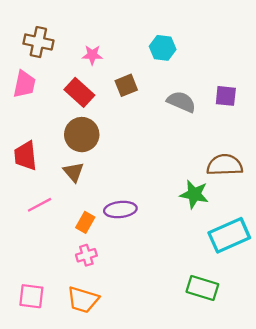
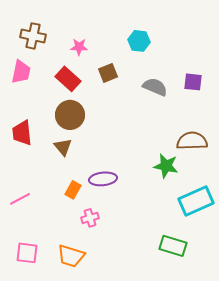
pink line: (40, 205) -> (20, 199), moved
pink cross: (86, 255) -> (90, 218), moved

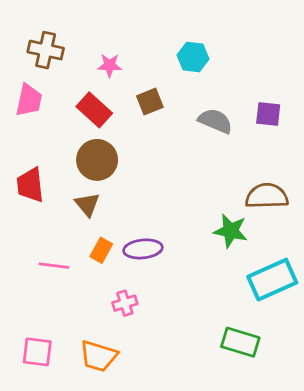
orange rectangle: (73, 190) -> (101, 250), moved
pink line: (20, 199) -> (54, 266), moved, turned 35

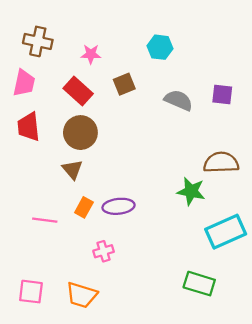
red trapezoid: (30, 185) -> (29, 127), moved

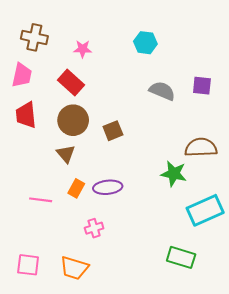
brown square: (124, 84) -> (113, 131), moved

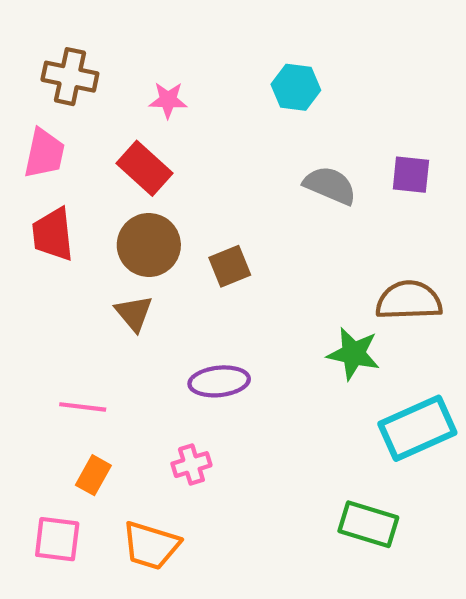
orange rectangle: (76, 188) -> (93, 475), moved

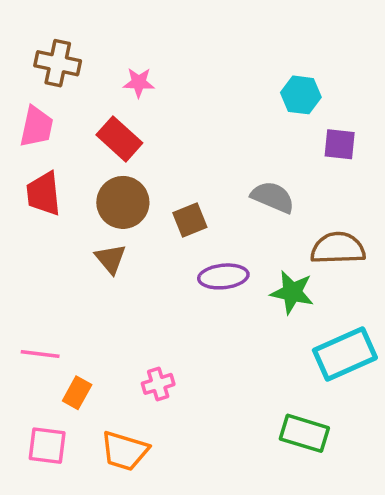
cyan hexagon: (296, 87) -> (301, 95), moved
gray semicircle: (330, 185) -> (273, 197), moved
purple ellipse: (219, 381) -> (223, 276), moved
pink line: (83, 407) -> (40, 354), moved

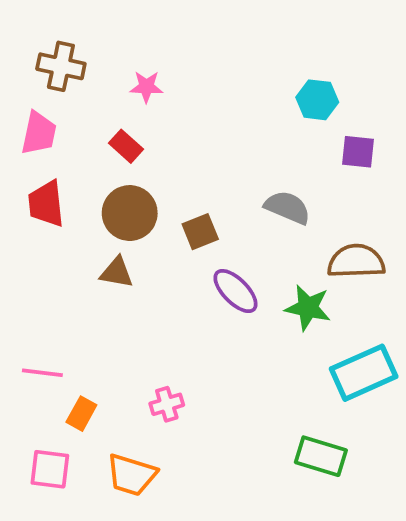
red rectangle: (119, 139) -> (126, 146), size x0.7
brown triangle: (111, 259) -> (117, 272), turned -40
purple ellipse: (223, 276) -> (235, 291), turned 51

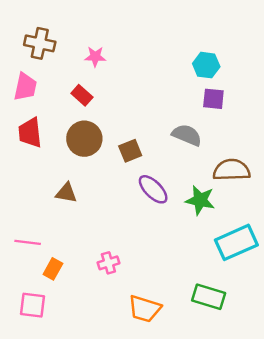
purple square: (358, 152) -> (213, 99), moved
brown triangle: (117, 272) -> (66, 193), moved
orange trapezoid: (132, 475) -> (145, 309), moved

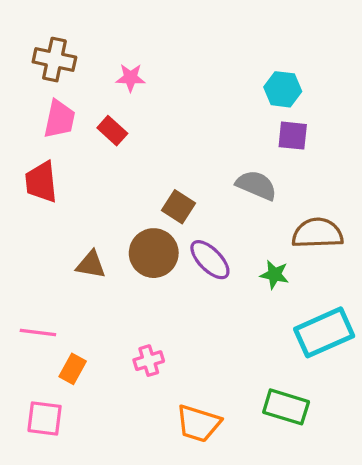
pink trapezoid: (25, 87) -> (59, 119), moved
brown circle: (84, 139) -> (154, 253), moved
brown square: (130, 151) -> (179, 207), turned -35
green star: (200, 200) -> (274, 275), size x0.7

